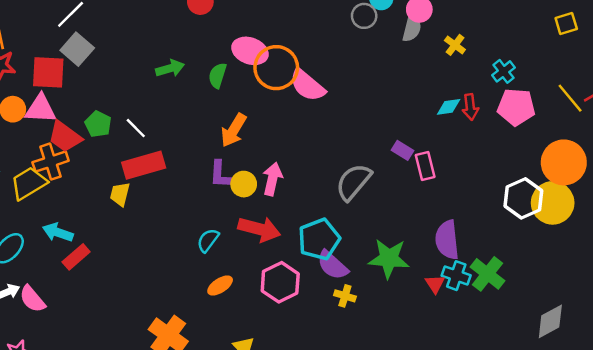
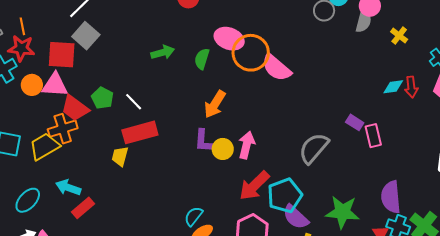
red arrow: (259, 229) -> (254, 186), moved, turned 120
cyan semicircle: (208, 240) -> (194, 216), moved

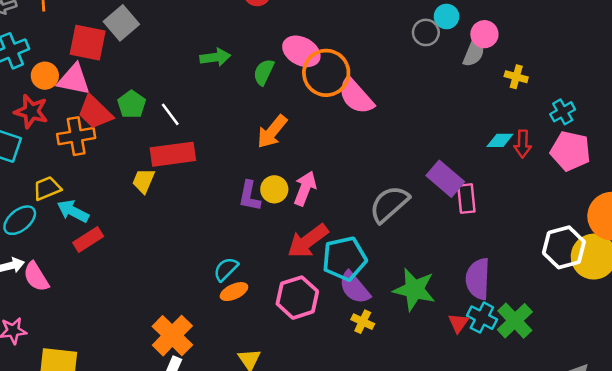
yellow cross: (399, 36) -> (516, 77), turned -30
red star: (21, 48) -> (31, 111), moved
purple rectangle: (355, 122) -> (445, 179), size x1.6
purple L-shape: (203, 141) -> (249, 196), moved
yellow trapezoid: (44, 146) -> (47, 188), moved, size x0.7

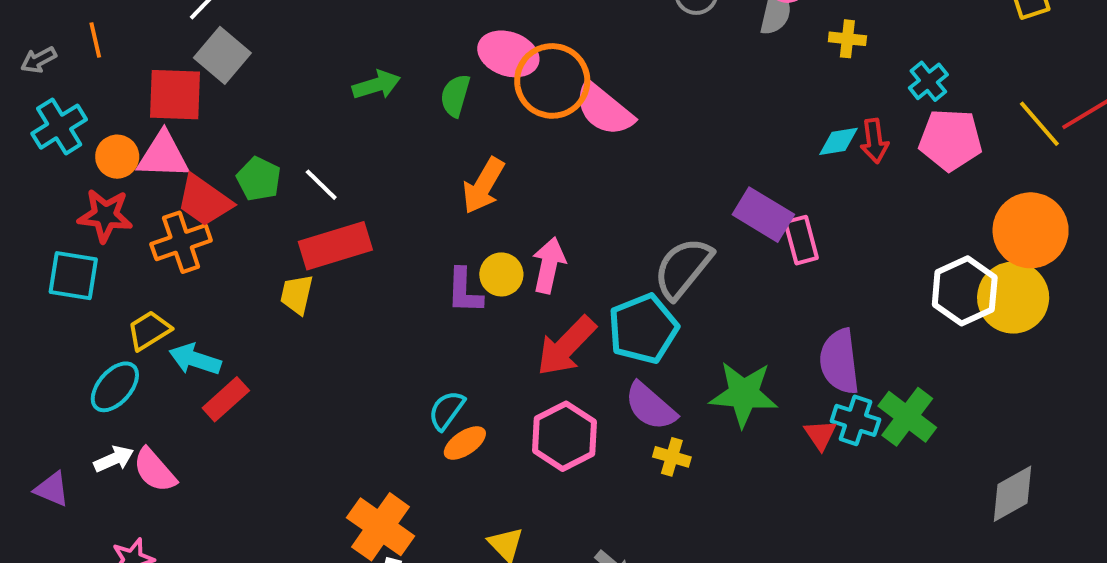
cyan pentagon: (344, 259) -> (643, 329), moved

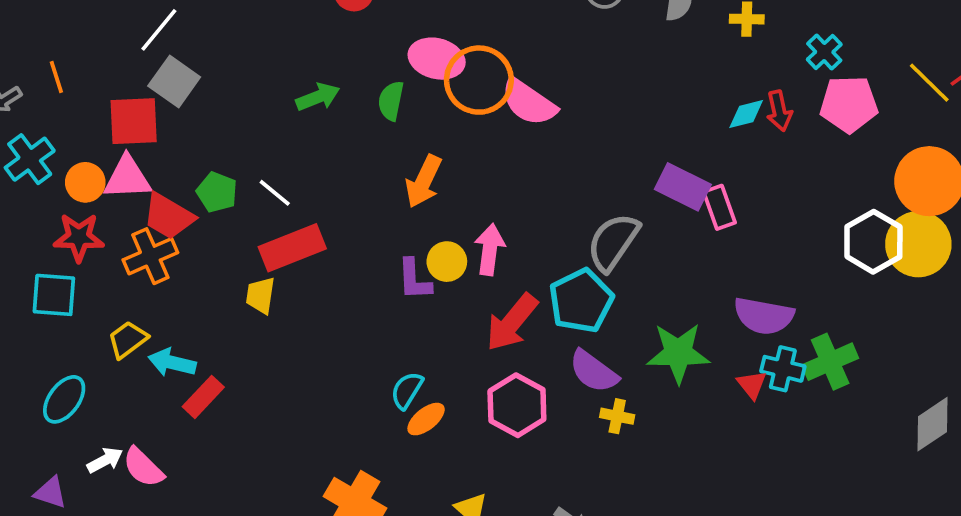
purple semicircle: (839, 361) -> (764, 316), turned -68
cyan ellipse: (115, 387) -> (64, 399), moved
green cross: (907, 417) -> (830, 362), turned 34

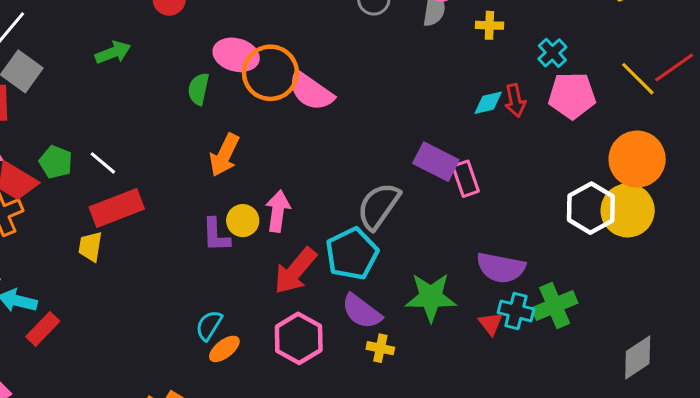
green arrow: (318, 97) -> (113, 52), moved

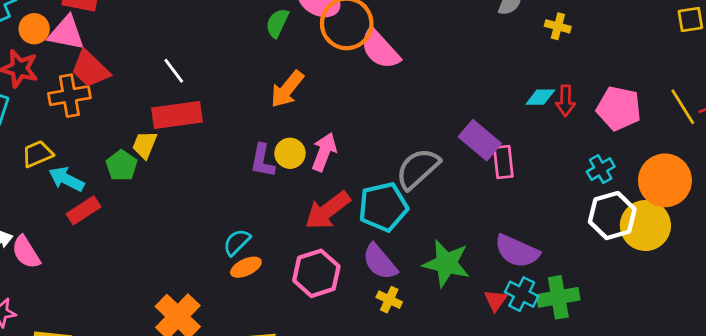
cyan cross: (552, 53) -> (601, 169), moved
green pentagon: (56, 162) -> (121, 165), moved

